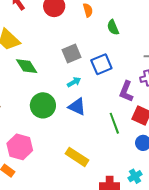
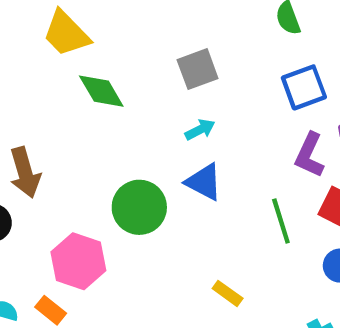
blue square: (101, 64) -> (304, 87), moved
green circle: (43, 105) -> (139, 207), moved
yellow rectangle: (77, 157) -> (228, 293), moved, size x0.6

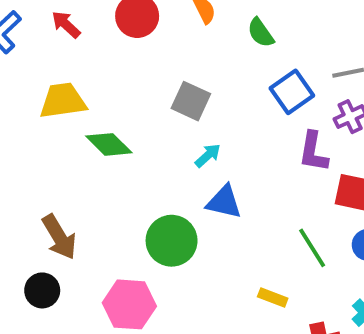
yellow trapezoid: (66, 33) -> (63, 101), turned 141
gray square: (198, 69) -> (191, 101), turned -30
green line: (281, 221) -> (312, 248), moved

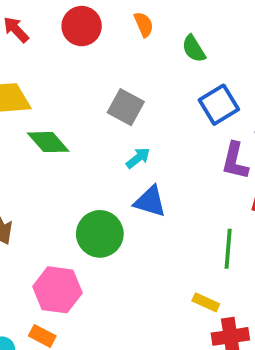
green line: (312, 248) -> (228, 249), turned 33
yellow rectangle: (273, 297) -> (206, 302), moved

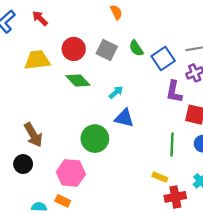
red circle: (82, 26) -> (74, 49), moved
green semicircle: (194, 49) -> (136, 48), moved
gray square: (126, 107) -> (107, 50), moved
green diamond: (48, 142) -> (78, 80), moved

